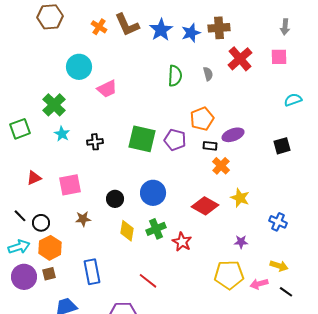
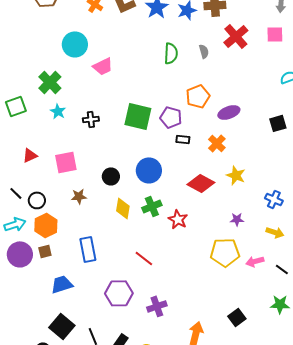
black rectangle: (210, 146) -> (183, 139), moved
yellow arrow: (279, 266) -> (275, 232), moved

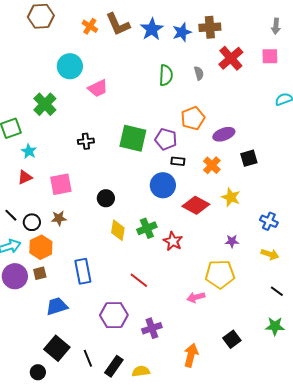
cyan star: (58, 111) -> (29, 151), moved
black square: (278, 123) -> (249, 158), moved
blue circle: (149, 170) -> (163, 185), moved
brown star: (79, 196) -> (59, 218), moved
pink arrow: (255, 261) -> (196, 297), moved

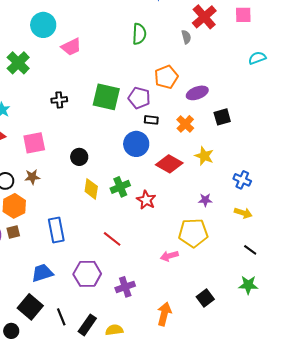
gray semicircle: (199, 73) -> (186, 37), moved
blue trapezoid: (57, 306) -> (42, 273), moved

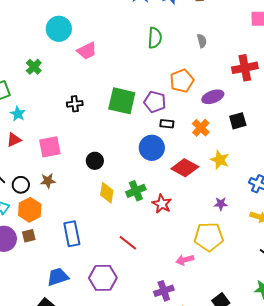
red cross: (204, 17) -> (245, 68), moved, turned 30
green cross: (18, 63) -> (34, 67), size x0.7
purple cross: (125, 287) -> (164, 291), moved

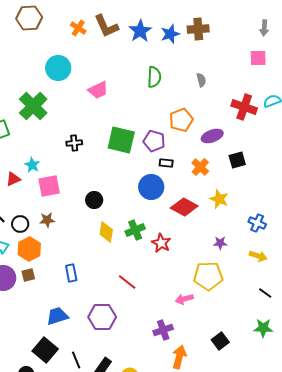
pink trapezoid: (87, 51) -> (98, 90), moved
green cross: (34, 67) -> (33, 106), size x1.8
red cross: (245, 68) -> (244, 107), turned 30
cyan star: (18, 114) -> (32, 165), moved
blue rectangle: (72, 234) -> (71, 273), size x0.7

